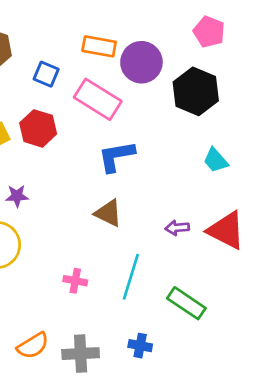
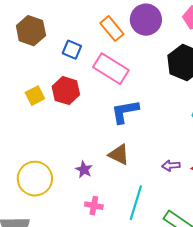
orange rectangle: (99, 46) -> (112, 29), turned 40
purple circle: (141, 62) -> (146, 20), moved
purple star: (17, 196) -> (84, 170), moved, turned 30

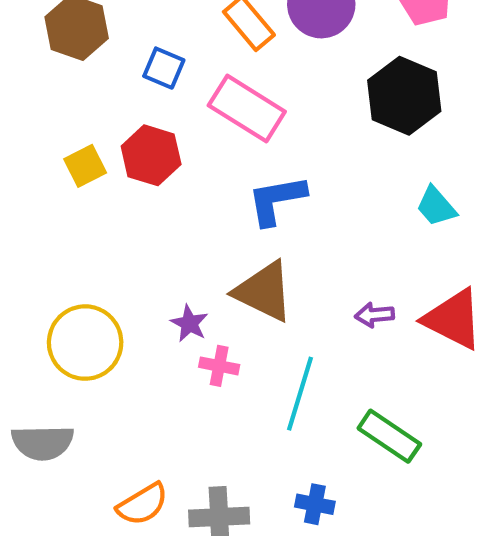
brown triangle: (119, 155) -> (264, 291), size x1.4
pink cross: (94, 206) -> (219, 366), moved

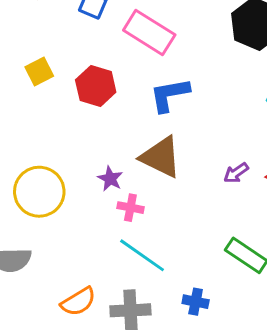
red hexagon: (151, 155) -> (96, 86), moved
purple arrow: (374, 315) -> (236, 173), turned -30
cyan line: (300, 394) -> (142, 255), moved, turned -72

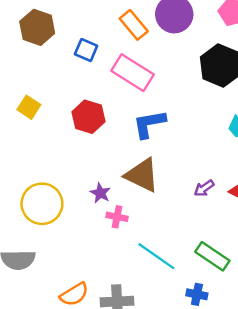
yellow square: (39, 72) -> (29, 107), moved, turned -30
cyan line: (142, 255) -> (156, 256), moved
blue cross: (196, 302) -> (197, 294), moved

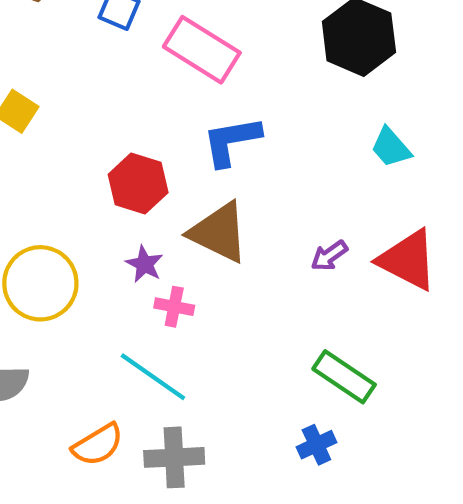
red hexagon: (88, 117) -> (138, 183), moved
cyan line: (156, 256) -> (153, 377), moved
blue cross: (197, 294) -> (316, 445), turned -36

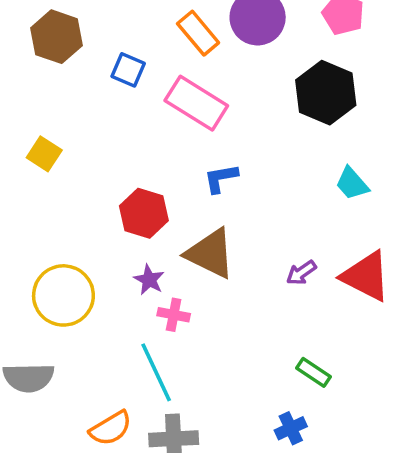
blue L-shape: (232, 141) -> (221, 178), size x0.7
cyan line: (153, 377) -> (156, 372), turned 30
green rectangle: (344, 377) -> (313, 372), size x0.7

